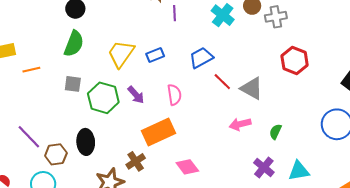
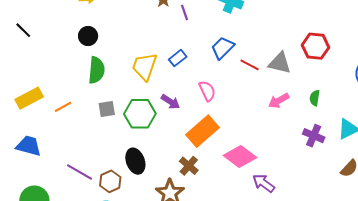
red hexagon: (295, 60) -> (315, 46), moved
pink diamond: (187, 167) -> (240, 156), size x1.4

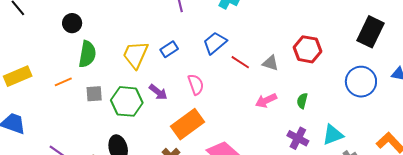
black circle: (88, 36) -> (72, 23), moved
gray triangle: (280, 63) -> (270, 63), size x0.7
orange line: (63, 107) -> (63, 82), moved

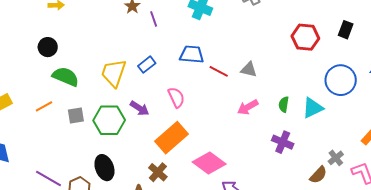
black rectangle: (370, 32) -> (346, 30), size x0.6
blue trapezoid: (215, 43) -> (192, 54), turned 50
red hexagon: (308, 49) -> (305, 37), moved
green semicircle: (87, 54) -> (66, 77), turned -72
cyan triangle: (333, 135) -> (313, 108), moved

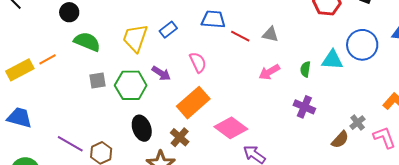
orange line: (44, 106) -> (47, 59), moved
cyan triangle: (313, 108) -> (332, 60), moved, turned 30
black ellipse: (104, 168) -> (142, 128), moved

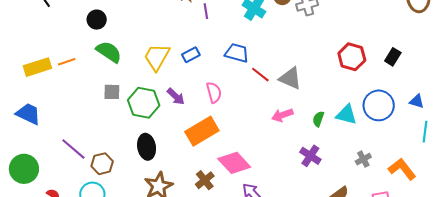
gray triangle: (270, 34) -> (290, 78), size x1.4
gray cross: (358, 123) -> (363, 159), moved
brown cross: (180, 137) -> (205, 180), moved

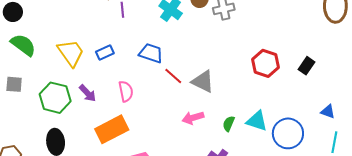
yellow trapezoid: (157, 57) -> (71, 53), turned 112
gray square: (112, 92) -> (14, 84), moved
blue circle: (379, 105) -> (288, 133), moved

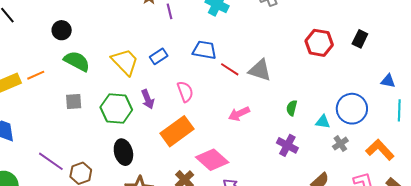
purple arrow: (88, 93) -> (148, 99), turned 30
pink arrow: (193, 118) -> (239, 114), moved
cyan triangle: (257, 121) -> (323, 122), moved, size x0.7

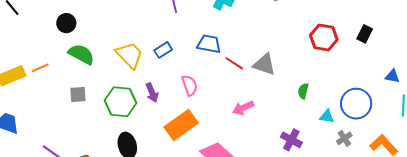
green semicircle: (292, 108) -> (303, 91), moved

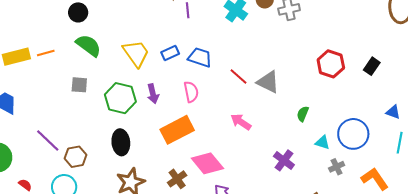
blue trapezoid: (209, 44) -> (200, 57), moved
pink arrow: (243, 108) -> (241, 122), turned 50

